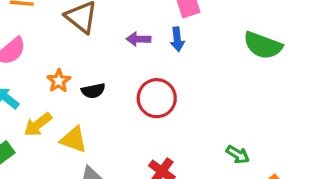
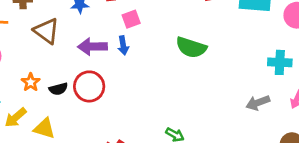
purple arrow: (138, 39) -> (92, 47), size x1.5
red circle: (157, 98) -> (89, 86), moved

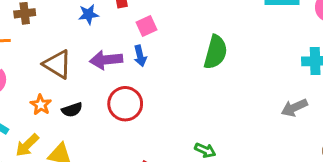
brown triangle: (46, 31) -> (57, 64), moved
green semicircle: (191, 47) -> (216, 52), turned -88
red circle: (89, 86) -> (125, 104), moved

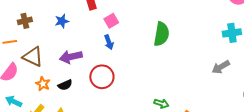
blue star: (88, 14) -> (62, 21), moved
purple arrow: (106, 60) -> (71, 57), moved
brown triangle: (57, 64) -> (33, 57), moved

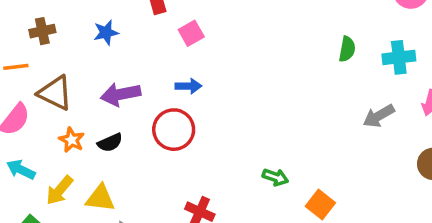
green semicircle: (161, 34) -> (347, 49), moved, size x0.6
blue arrow: (109, 42) -> (188, 86), moved, turned -72

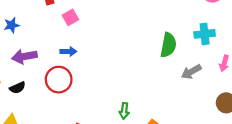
blue star: (106, 33) -> (12, 25), moved
green semicircle: (347, 49) -> (168, 45), moved, size x1.5
green arrow: (275, 177) -> (124, 111), turned 77

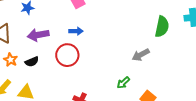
gray arrow: (191, 72) -> (141, 55), moved
green arrow: (124, 111) -> (123, 83), turned 40

